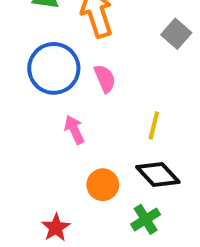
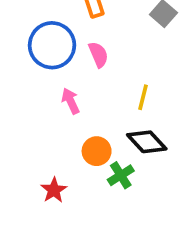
green cross: (146, 219) -> (121, 175), moved

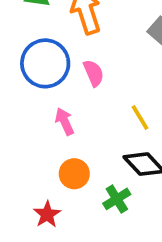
yellow line: (143, 97) -> (140, 118), turned -45
orange circle: (97, 151) -> (74, 174), moved

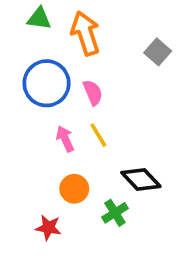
yellow line: (140, 118) -> (98, 135), moved
red star: (47, 214) -> (48, 228), turned -30

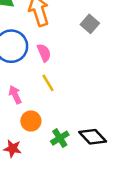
pink arrow: (65, 139) -> (15, 95), moved
black diamond: (141, 180) -> (93, 137), moved

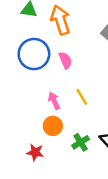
yellow line: (48, 83) -> (82, 97), moved
pink arrow: (15, 95) -> (54, 101), moved

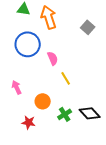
pink semicircle: (65, 60) -> (53, 58), moved
pink arrow: (54, 101) -> (17, 87), moved

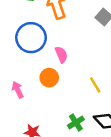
yellow line: (66, 78) -> (95, 85), moved
orange circle: (43, 101) -> (49, 78), moved

